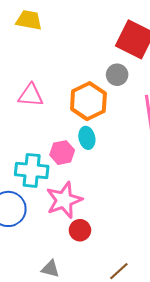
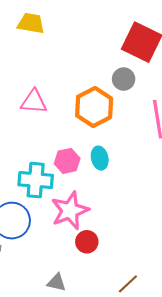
cyan ellipse: (87, 138) -> (100, 158), moved

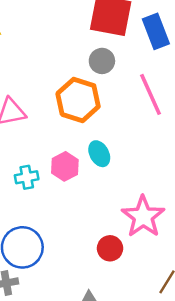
cyan cross: (36, 180) -> (27, 177), moved, size x0.6
pink star: (70, 211) -> (143, 217), moved

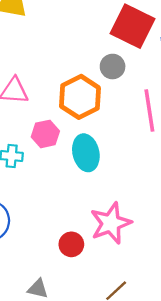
cyan ellipse: (99, 154) -> (86, 153), size x1.4
pink hexagon: (65, 166) -> (45, 134), moved

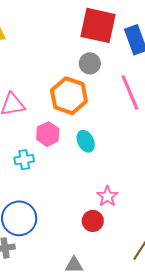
cyan ellipse: (86, 153) -> (86, 141), size x0.7
pink star: (111, 223) -> (107, 196), moved, size x0.6

